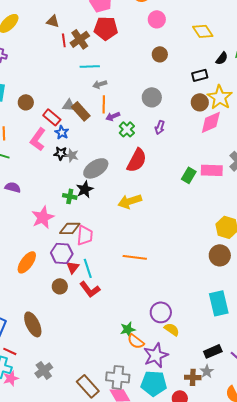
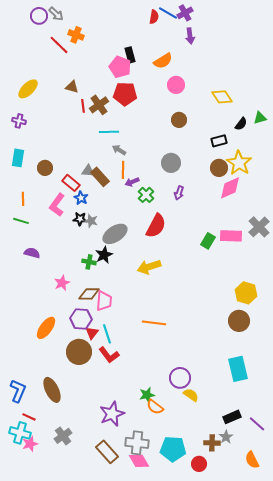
gray arrow: (100, 84) -> (119, 150), turned 48
pink star: (43, 217) -> (62, 283), size x0.7
brown circle: (60, 286) -> (79, 352), size x1.6
purple star: (156, 355) -> (112, 414), moved

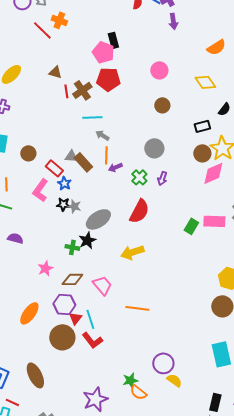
orange semicircle: (163, 61) -> (216, 47), moved
green cross: (146, 195) -> (139, 177), moved
pink trapezoid: (104, 301) -> (102, 285), moved, turned -45
black rectangle: (232, 417) -> (215, 402), turned -54

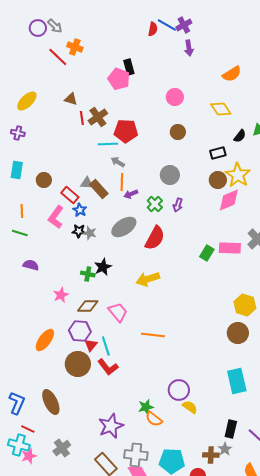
red pentagon: (108, 79) -> (126, 131), moved
gray ellipse: (98, 219) -> (124, 227), moved

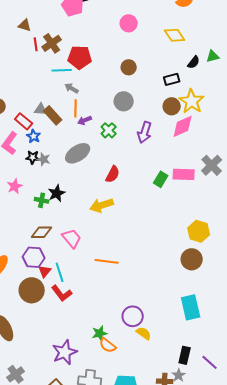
brown circle: (178, 132) -> (129, 67), moved
purple arrow: (178, 205) -> (145, 132), moved, size x1.5
red semicircle: (155, 238) -> (113, 174), moved, size x0.7
pink star: (61, 295) -> (15, 186), moved

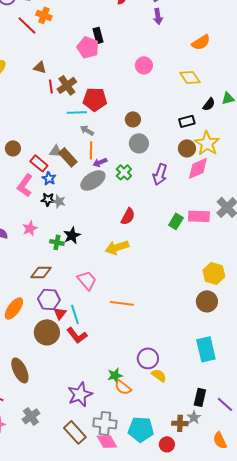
brown circle: (129, 67) -> (133, 119), moved
gray ellipse: (78, 153) -> (93, 180), moved
brown diamond: (42, 232) -> (41, 272), moved

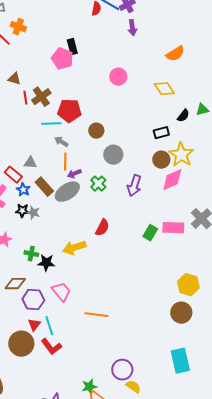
brown circle: (133, 119) -> (96, 131), moved
brown rectangle: (68, 157) -> (44, 187), moved
black star: (72, 235) -> (46, 263), moved, turned 30
yellow arrow: (117, 247) -> (74, 248), moved
purple hexagon: (49, 299) -> (33, 300), moved

